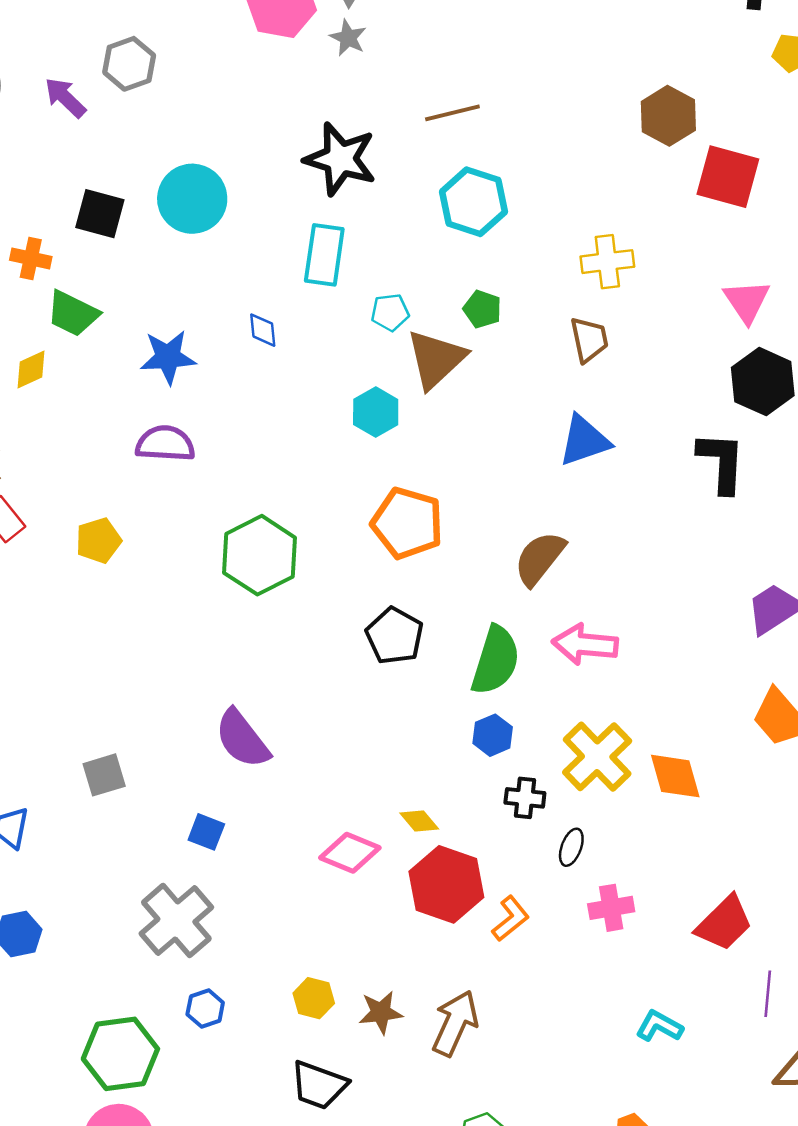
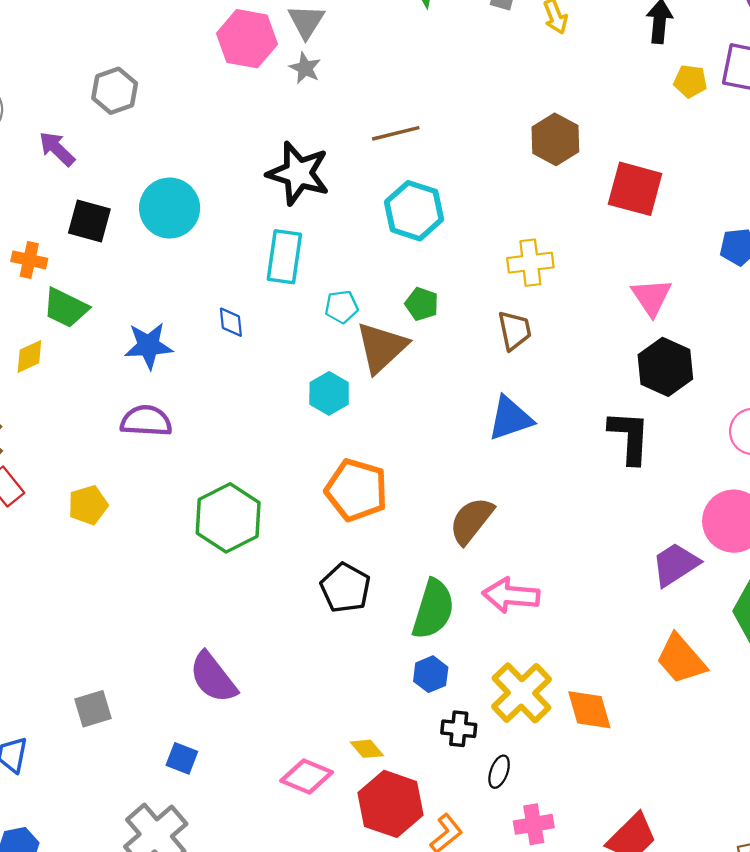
purple arrow: (65, 98) -> (57, 149), moved
brown hexagon: (668, 116) -> (555, 139), moved

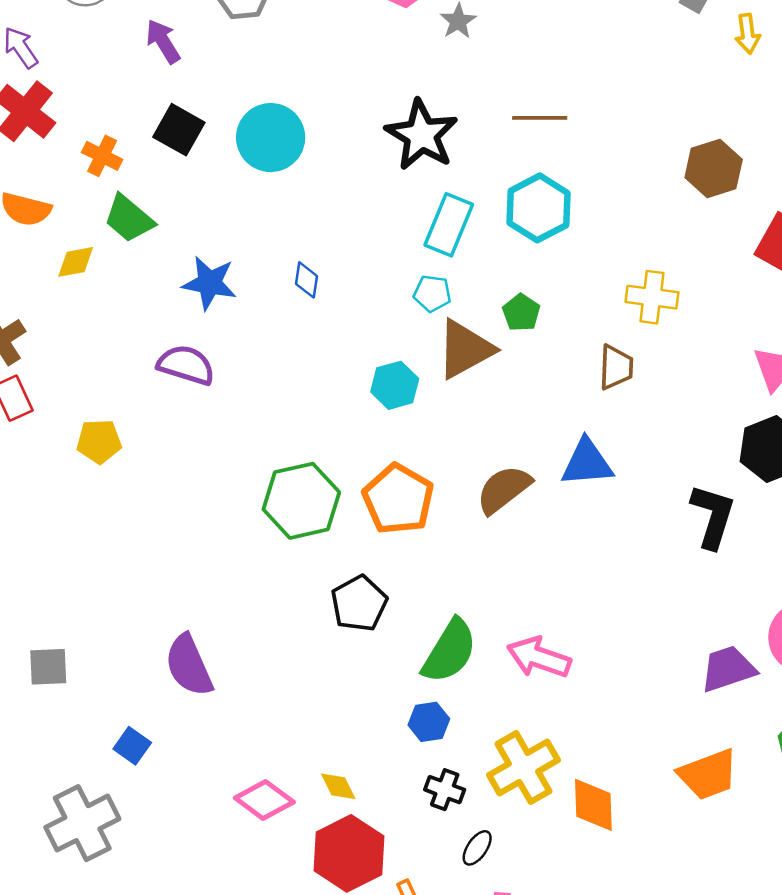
cyan rectangle: (284, 257) -> (449, 225), moved
green hexagon: (228, 518) -> (301, 501), moved
brown semicircle: (471, 521) -> (504, 489), moved
orange trapezoid: (681, 659) -> (708, 774), turned -84

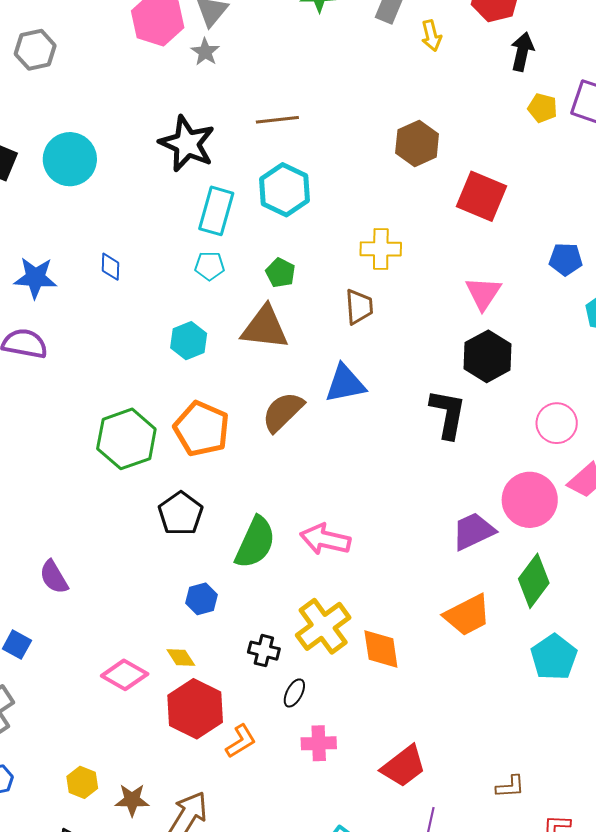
brown triangle: (465, 349) -> (265, 328), moved, turned 42
purple semicircle: (189, 665) -> (54, 577), size x0.7
blue hexagon: (429, 722) -> (201, 599), moved

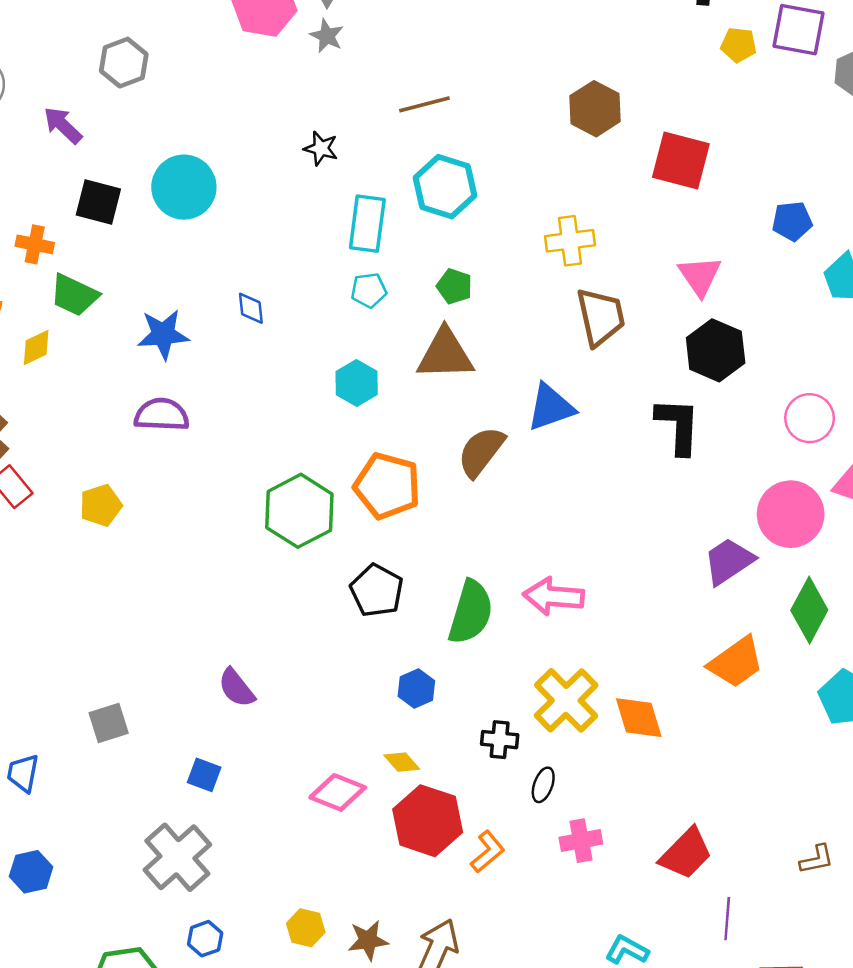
black star: (187, 144) -> (321, 148), size x0.5
brown trapezoid: (359, 307) -> (601, 317), moved, size x1.4

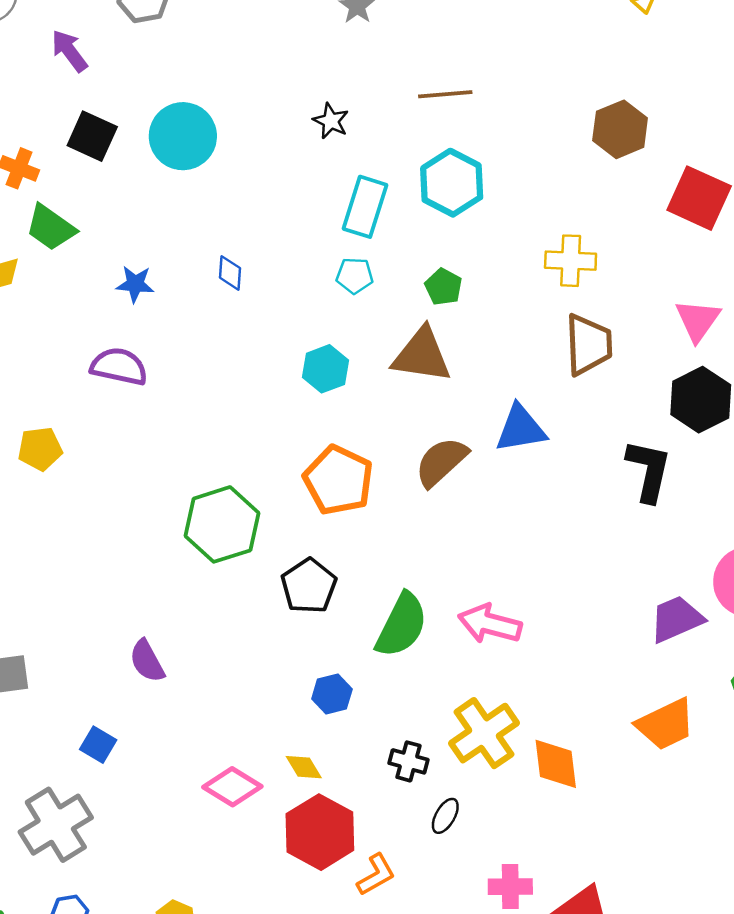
blue star: (163, 334) -> (135, 284), size x0.7
green hexagon: (299, 511) -> (222, 524), moved
pink cross: (581, 841) -> (510, 887), moved

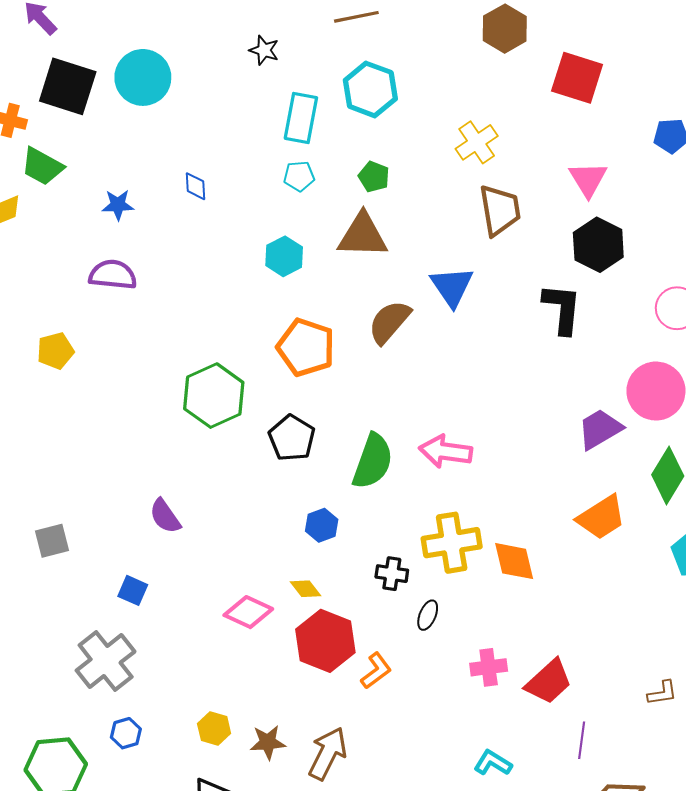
black square: (92, 136) -> (68, 86), size x1.4
yellow cross: (571, 261) -> (477, 142), turned -30
blue triangle: (521, 429) -> (452, 287), turned -48
yellow cross: (484, 733) -> (452, 543), turned 32

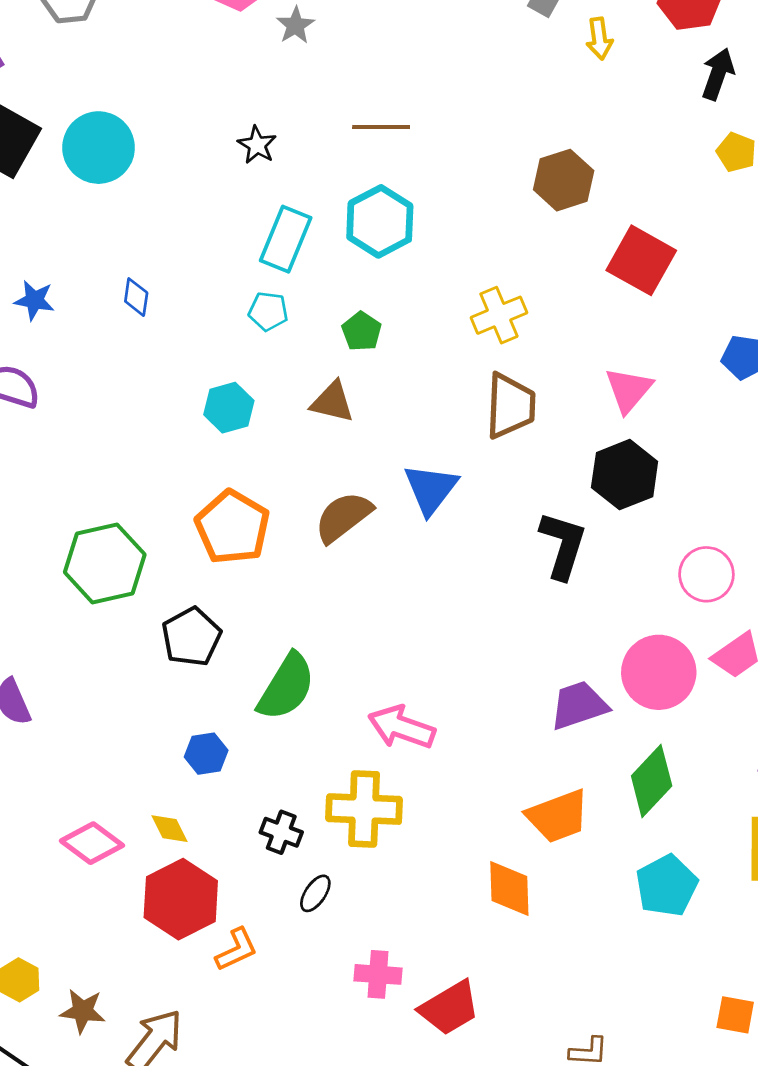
brown triangle: (363, 235) -> (332, 402), size x0.7
pink arrow: (446, 451) -> (402, 727), moved
orange diamond: (514, 561) -> (509, 888), moved

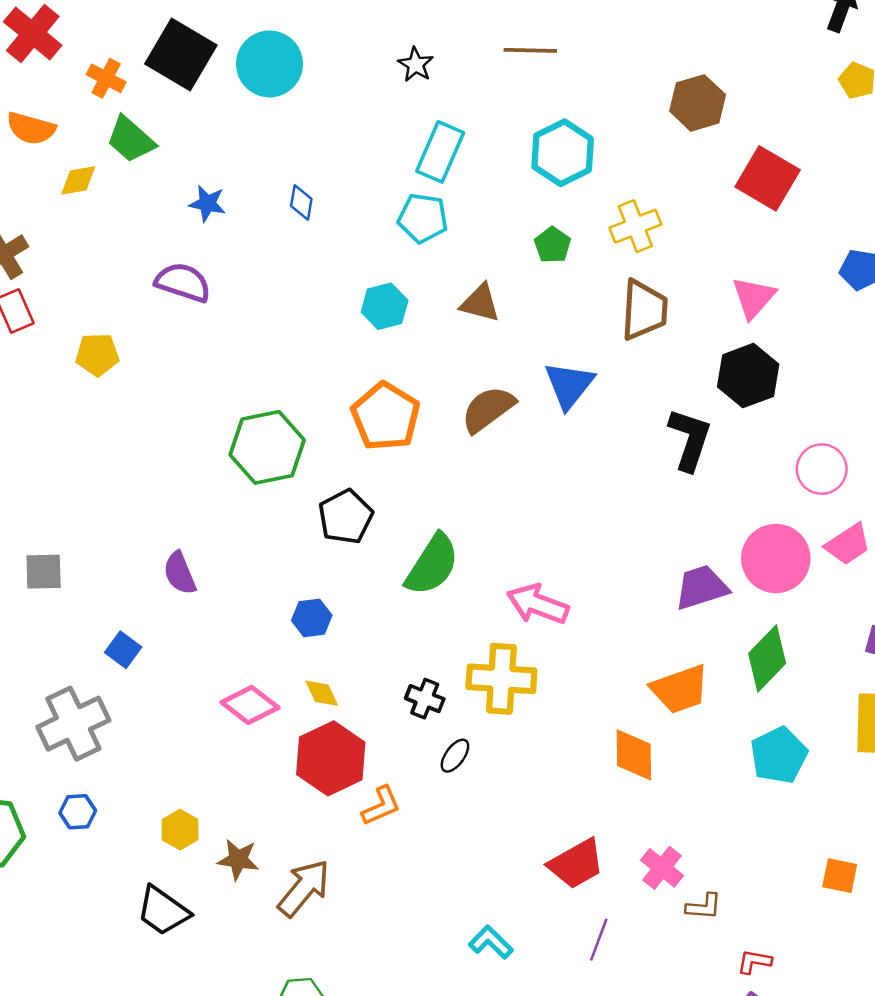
cyan hexagon: (380, 221) -> (563, 153), moved
cyan pentagon: (268, 311) -> (423, 218), size x1.4
green pentagon: (362, 331) -> (553, 245), moved
blue hexagon: (206, 754) -> (312, 618), moved
pink cross: (378, 974) -> (662, 868), moved, turned 33

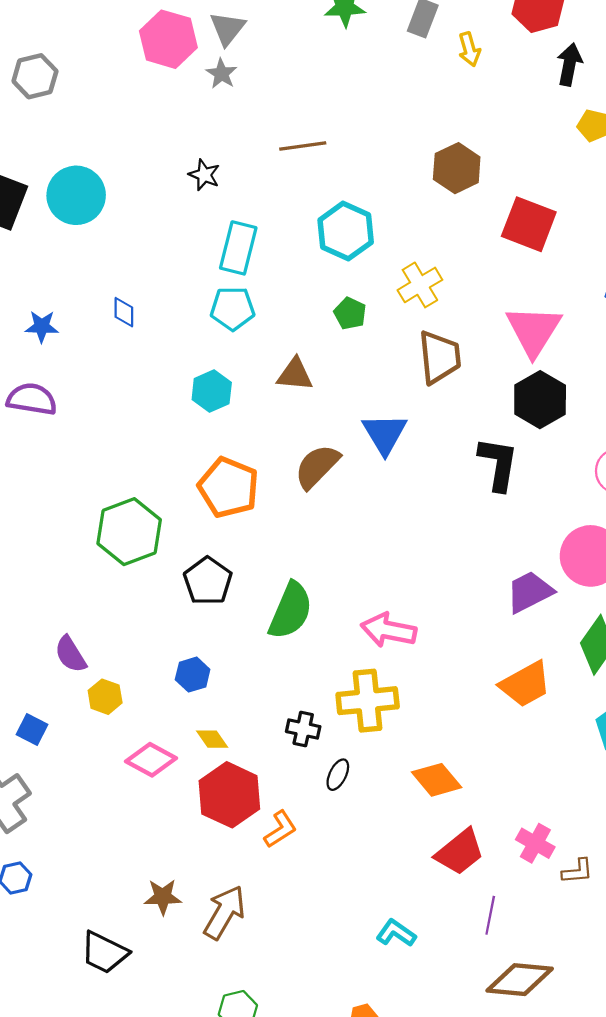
pink triangle: (754, 298) -> (534, 331), size x1.4
orange diamond: (634, 755) -> (437, 780), moved, turned -30
yellow hexagon: (180, 830) -> (105, 697), moved

